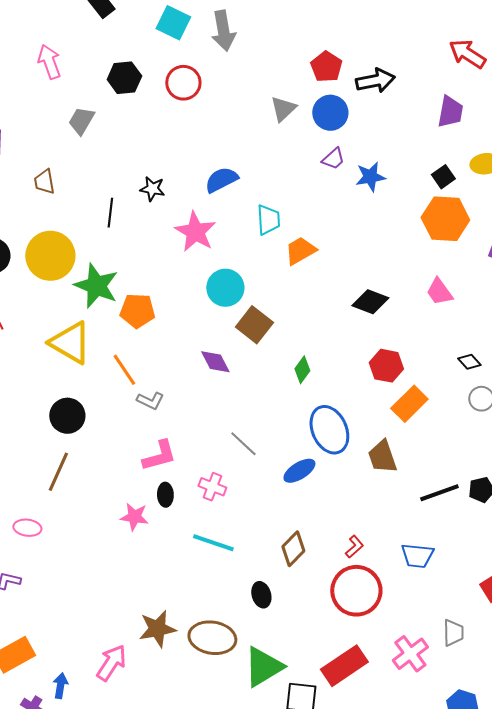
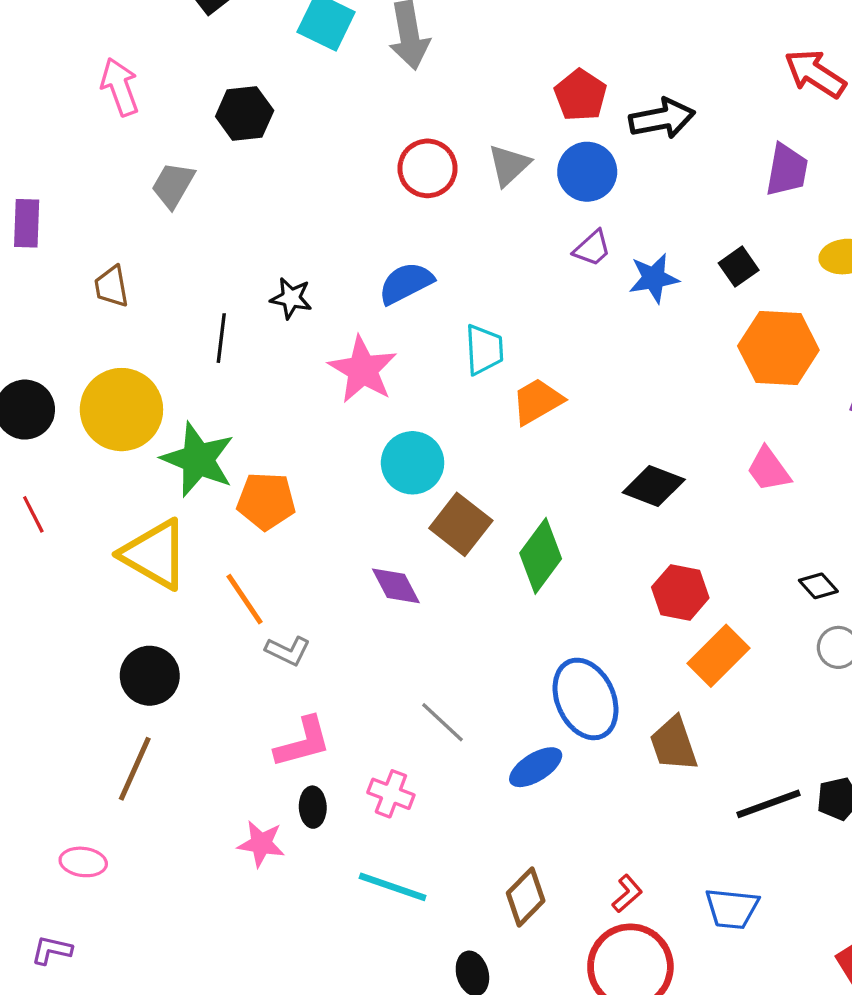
red circle: (183, 83) -> (428, 168), moved
black square: (443, 177) -> (739, 267), moved
green diamond: (302, 370) -> (541, 556), moved, size x1.6

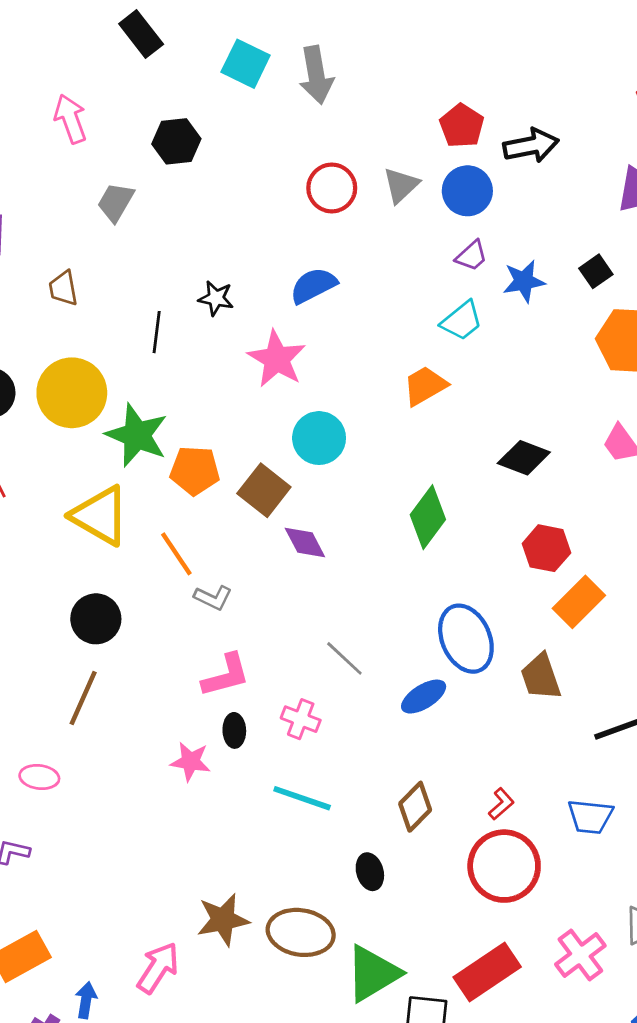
cyan trapezoid: (484, 350) -> (462, 321), moved, turned 54
brown square: (461, 524) -> (264, 490), moved

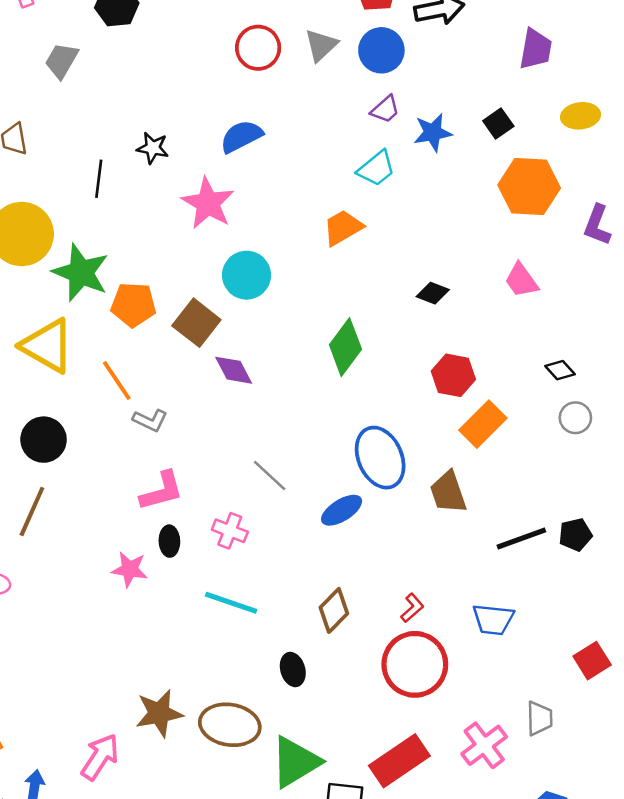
black diamond: (524, 458) -> (433, 293), size x0.7

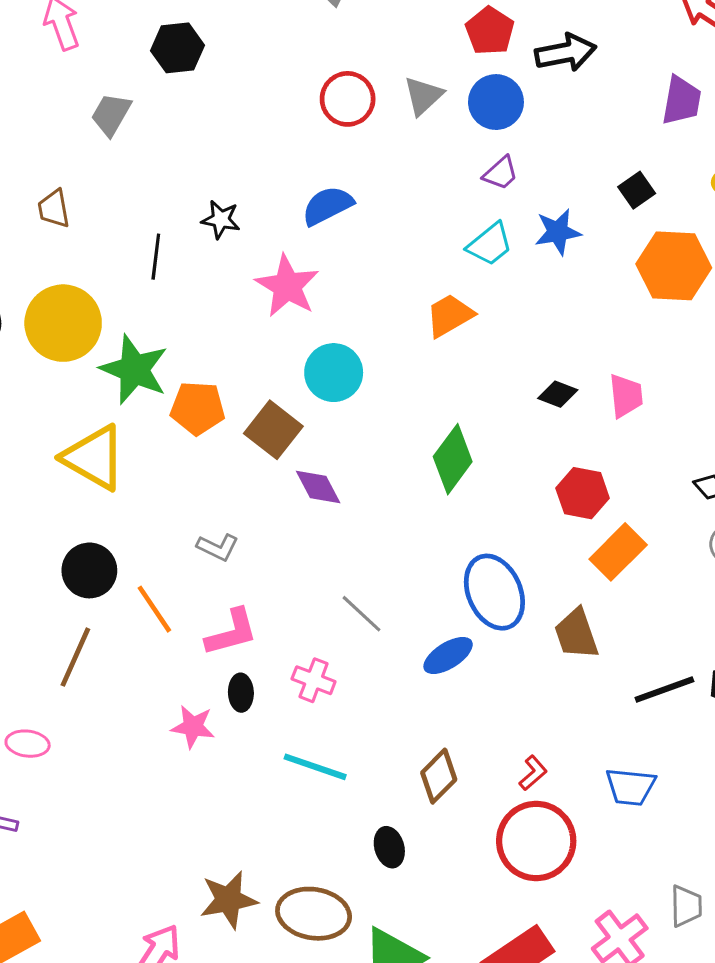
blue star: (433, 133) -> (558, 232), moved
pink trapezoid: (521, 280) -> (626, 396), moved, turned -150
orange line: (117, 380) -> (154, 609), moved

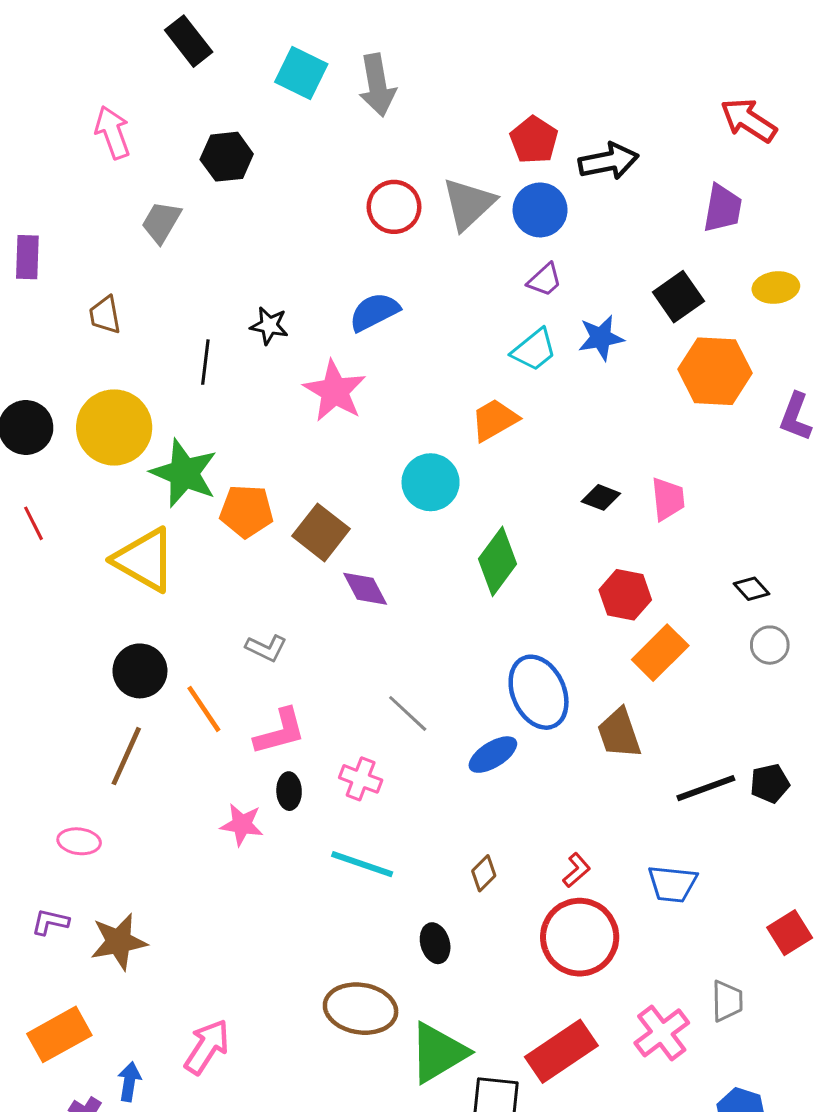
gray triangle: (423, 96) -> (469, 204), size x1.4
black square: (637, 190) -> (678, 297), size x1.4
cyan circle: (334, 373) -> (431, 482), moved
brown diamond: (439, 776) -> (484, 873), size x0.7
brown star: (229, 900) -> (119, 942), moved

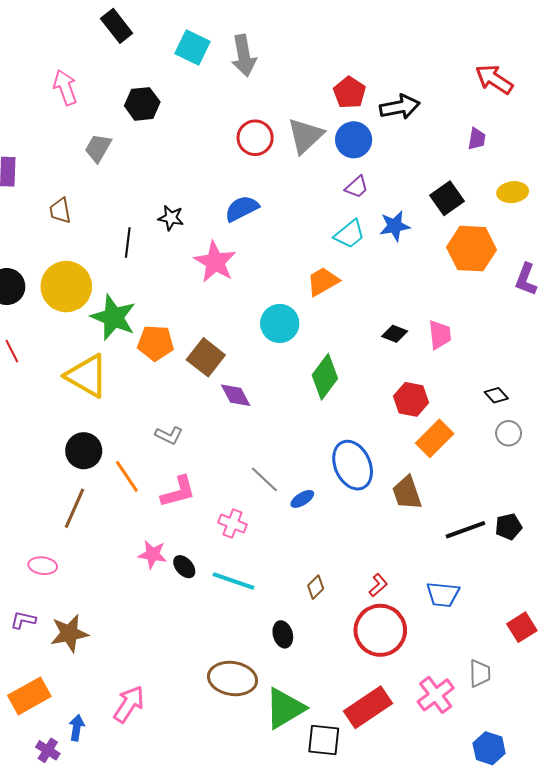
purple trapezoid: (723, 208) -> (477, 139), size x0.7
blue ellipse: (493, 755) -> (302, 499), moved, size x0.7
black ellipse: (289, 791) -> (184, 567), moved, turned -40

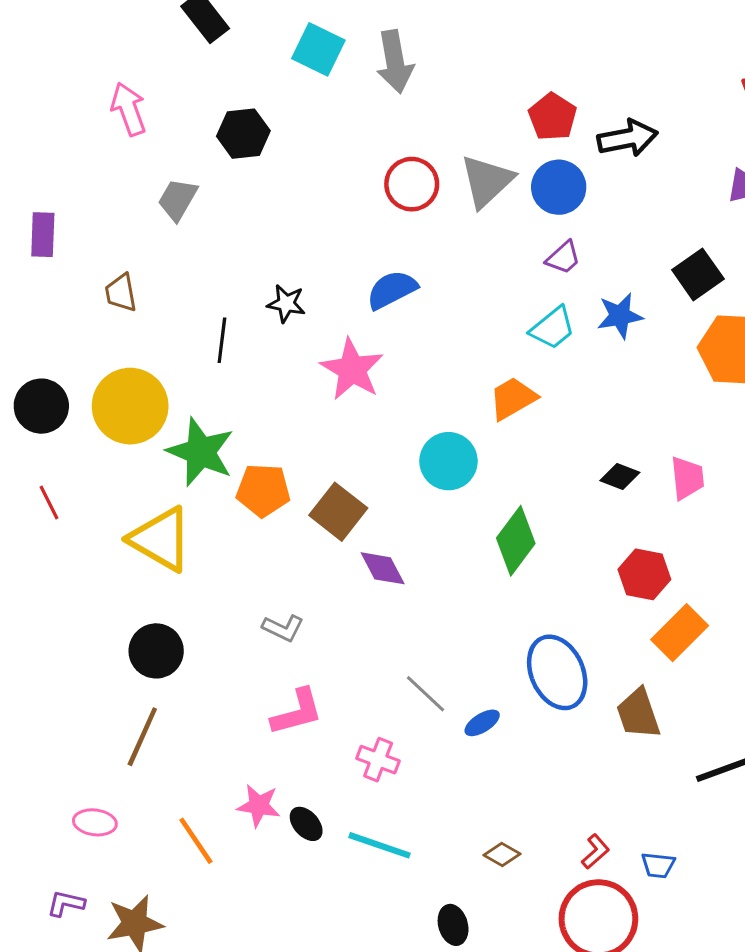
orange line: (127, 476) -> (196, 841), moved
brown diamond: (316, 587) -> (502, 855), turned 75
blue trapezoid: (443, 594) -> (658, 865), moved, size x0.7

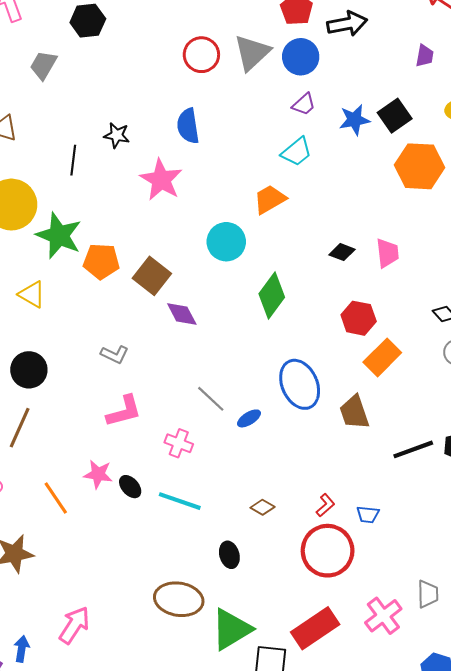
blue semicircle: (392, 290) -> (188, 126), turned -72
blue star: (620, 316) -> (354, 120), moved
yellow triangle: (161, 539) -> (32, 294), size x0.6

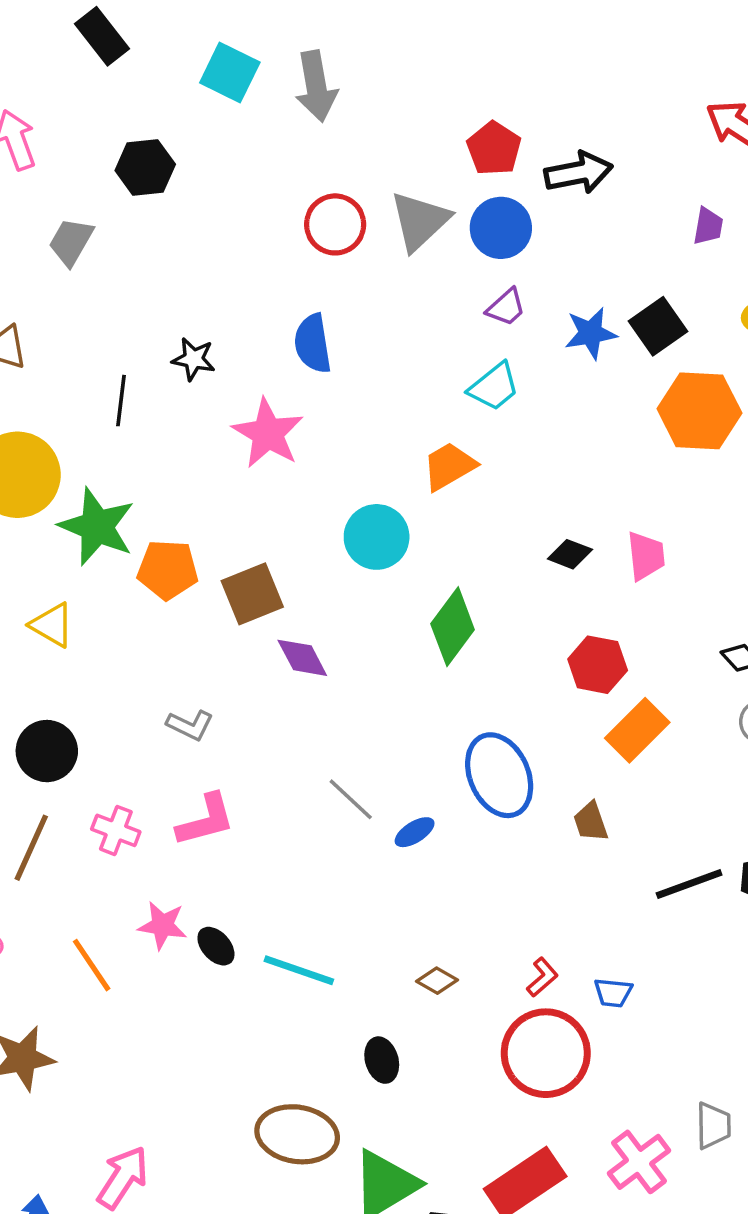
brown square: (152, 276) -> (252, 594), turned 30
brown trapezoid: (354, 412) -> (591, 822), size x0.7
pink cross: (179, 443) -> (116, 830), moved

